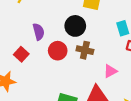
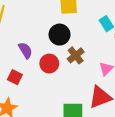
brown cross: (85, 50) -> (76, 55), turned -35

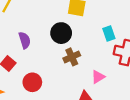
red circle: (49, 64) -> (32, 82), moved

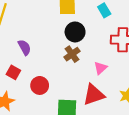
black circle: (61, 33) -> (75, 32), moved
cyan rectangle: (109, 33) -> (104, 10), moved

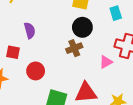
pink triangle: (100, 68) -> (106, 62), moved
red square: (13, 72) -> (13, 52), turned -32

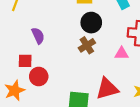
pink triangle: (106, 62) -> (122, 54), turned 40
red circle: (36, 71) -> (39, 77), moved

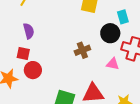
black circle: (91, 23) -> (110, 33), moved
purple semicircle: (38, 36) -> (29, 31), moved

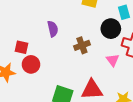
purple semicircle: (29, 31) -> (53, 29), moved
pink triangle: (113, 64) -> (113, 60), turned 40

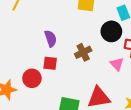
red square: (22, 47) -> (50, 63), moved

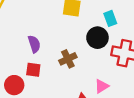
pink triangle: (117, 64) -> (102, 86), moved, turned 40

